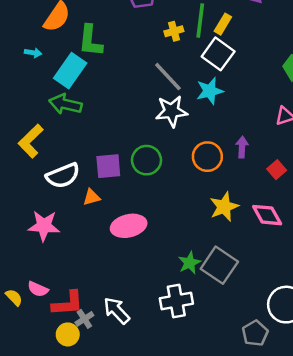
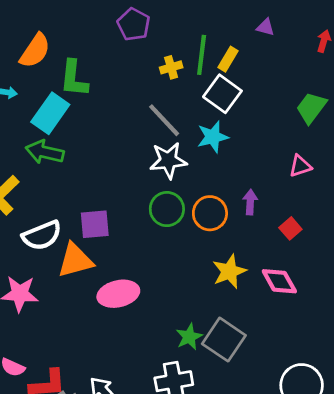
green circle: (146, 160) -> (167, 209), moved
orange triangle: (92, 197) -> (75, 260), size x1.8

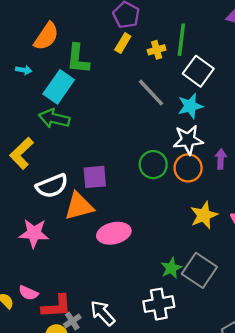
yellow rectangle: (228, 59) -> (123, 43), moved
white star: (168, 160) -> (188, 140), moved

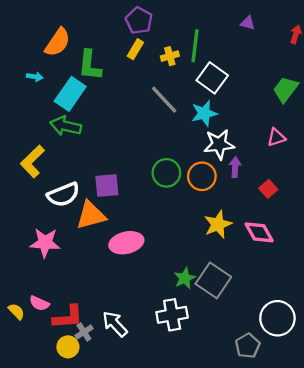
white star: (188, 140) -> (219, 144), moved

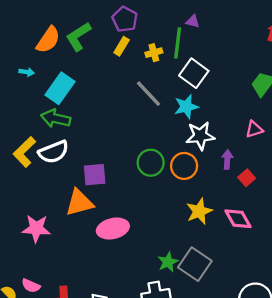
purple triangle: (248, 23) -> (193, 21), moved
green L-shape: (90, 65) -> (78, 36), moved, turned 52
purple arrow: (235, 167) -> (227, 159), moved
white semicircle: (63, 195) -> (54, 152), moved

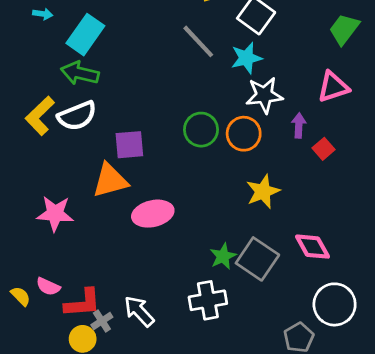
pink triangle: (254, 129) -> (333, 87), size x1.4
pink diamond: (238, 219) -> (313, 247), moved

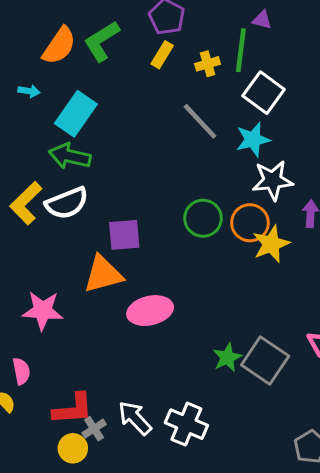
yellow star: (263, 192) -> (271, 244), moved
pink semicircle: (48, 287) -> (21, 371), moved, turned -125
white cross: (208, 300) -> (186, 424), moved, turned 33

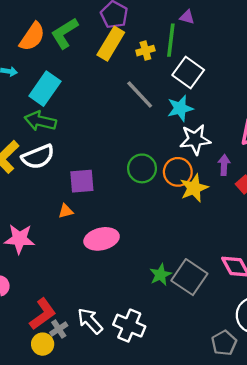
yellow rectangle: (162, 55) -> (111, 44), size x1.6
orange triangle: (103, 274) -> (66, 211), size x0.5
red L-shape: (73, 409) -> (43, 314), turned -32

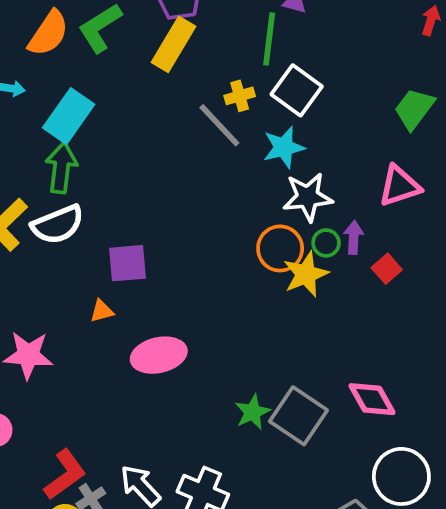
yellow cross: (145, 51) -> (240, 96), moved
green arrow: (40, 121) -> (61, 168), turned 84
green circle: (142, 168) -> (326, 243), moved, size x0.6

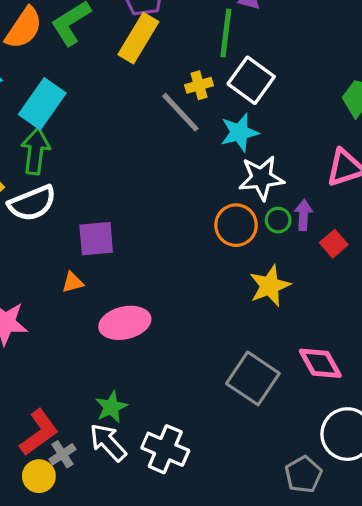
yellow star: (306, 274) -> (270, 286), moved
green star: (252, 412) -> (111, 407), moved

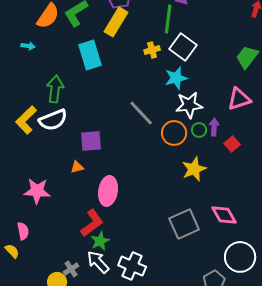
cyan rectangle: (42, 104) -> (90, 55), moved, turned -52
gray line: (180, 112) -> (141, 113), moved
pink ellipse: (125, 323) -> (108, 191), turned -68
gray square: (253, 378) -> (184, 224), turned 32
red L-shape: (39, 432) -> (92, 223), moved

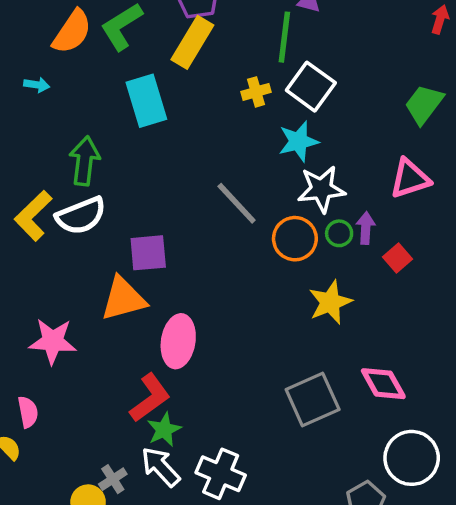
orange triangle: (77, 167) -> (123, 299), size x2.0

